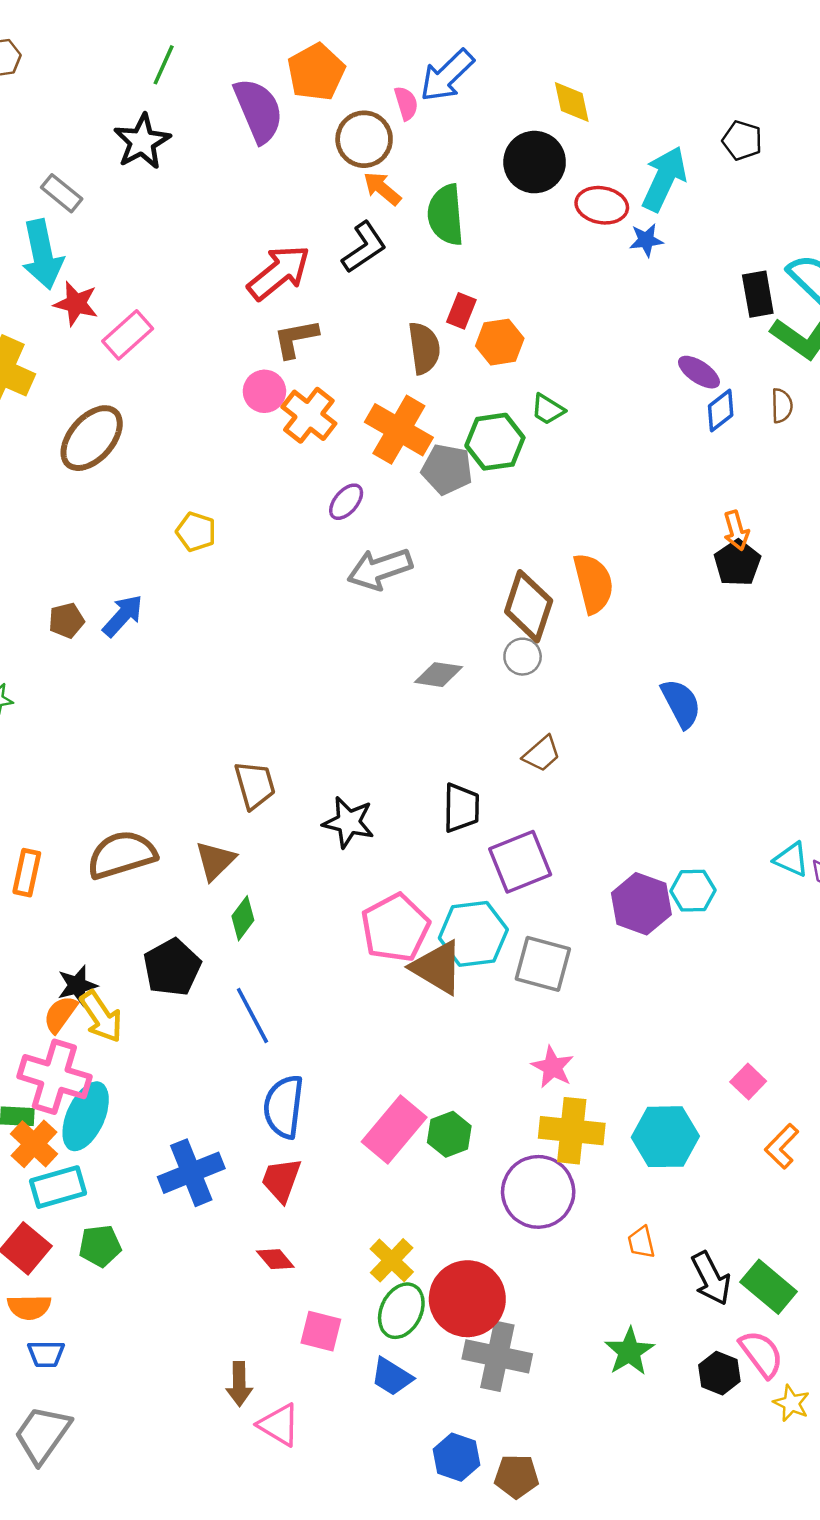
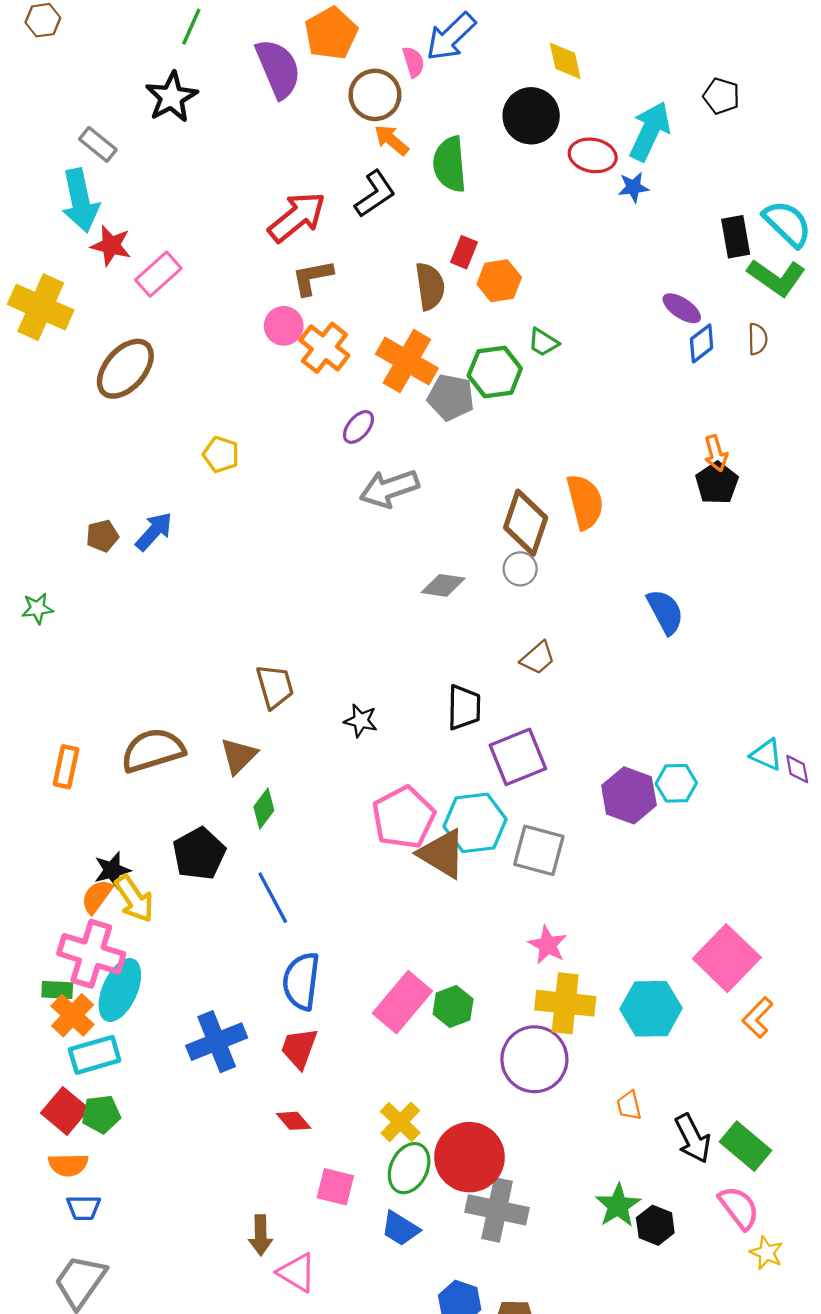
black star: (348, 822) -> (361, 721), size x0.7
pink square: (748, 1081) -> (727, 958), size x2.0
green pentagon: (100, 1246) -> (101, 1114), moved
black hexagon: (719, 1373) -> (655, 1225), moved

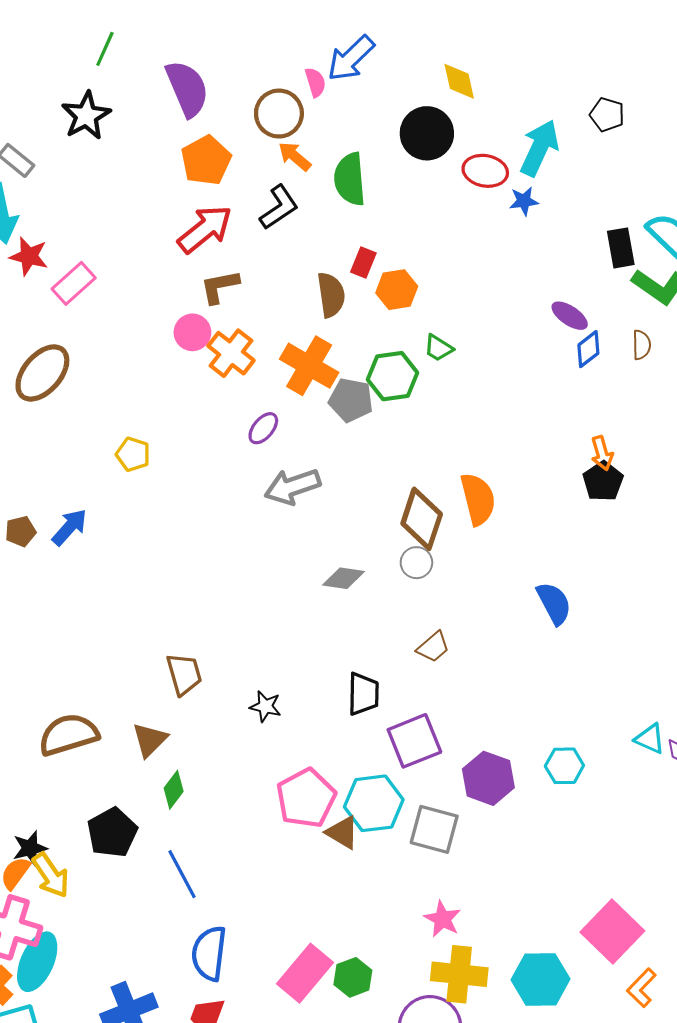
orange pentagon: (331, 33) -> (206, 160), moved
purple hexagon: (629, 795) -> (488, 778), moved
brown triangle: (442, 854) -> (342, 833), size x0.7

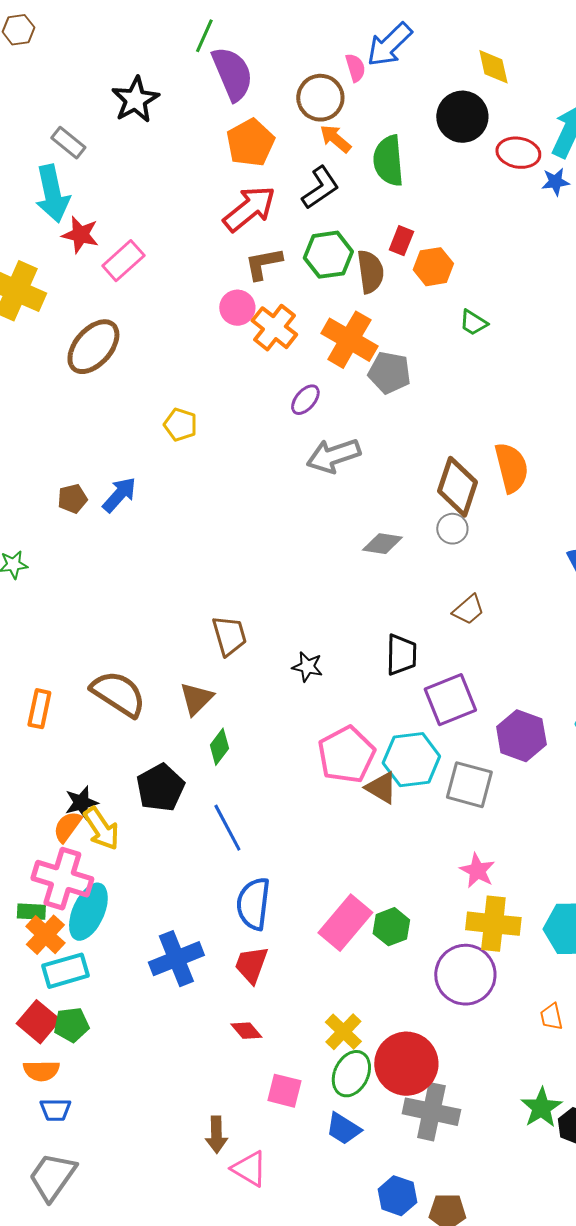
green line: (105, 49) -> (204, 36), moved
green hexagon: (393, 376) -> (328, 255), moved
brown semicircle: (68, 735) -> (118, 694), turned 50

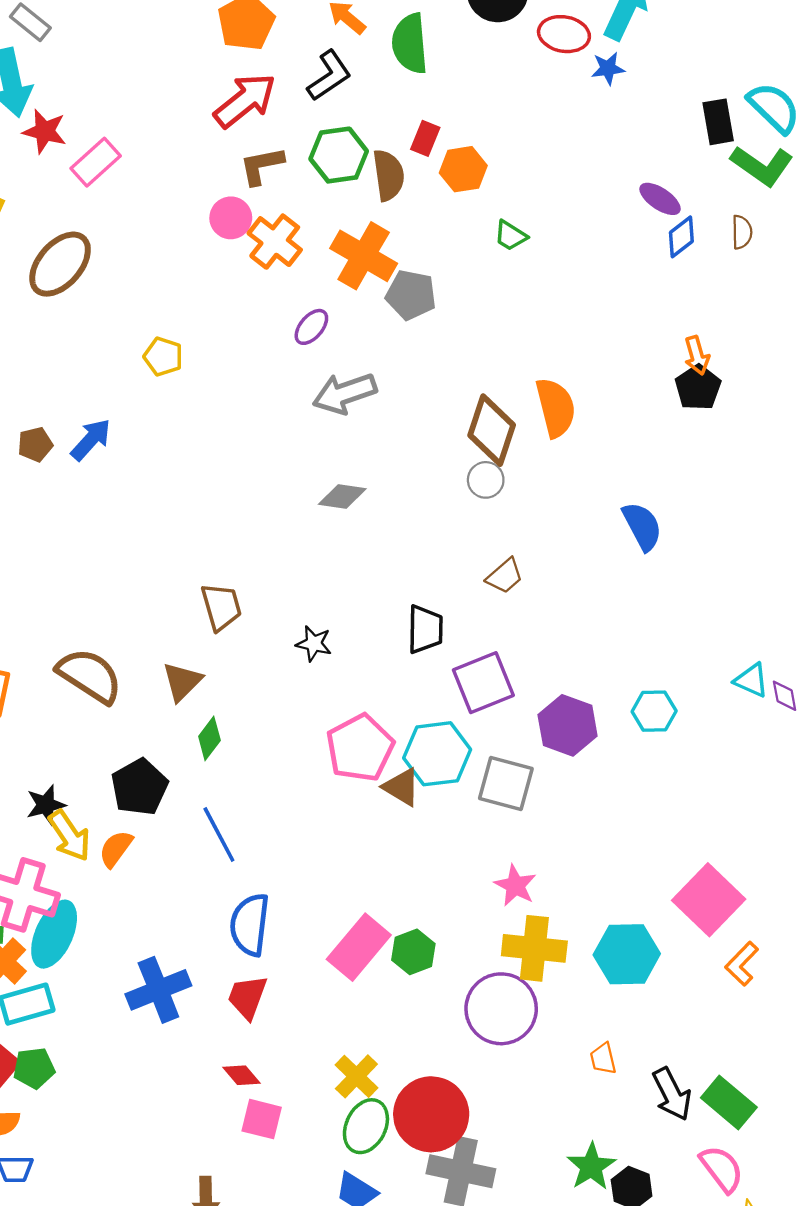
gray diamond: (382, 544) -> (342, 497), moved
orange semicircle: (67, 827) -> (116, 849), moved
pink square: (284, 1091) -> (262, 1119), moved

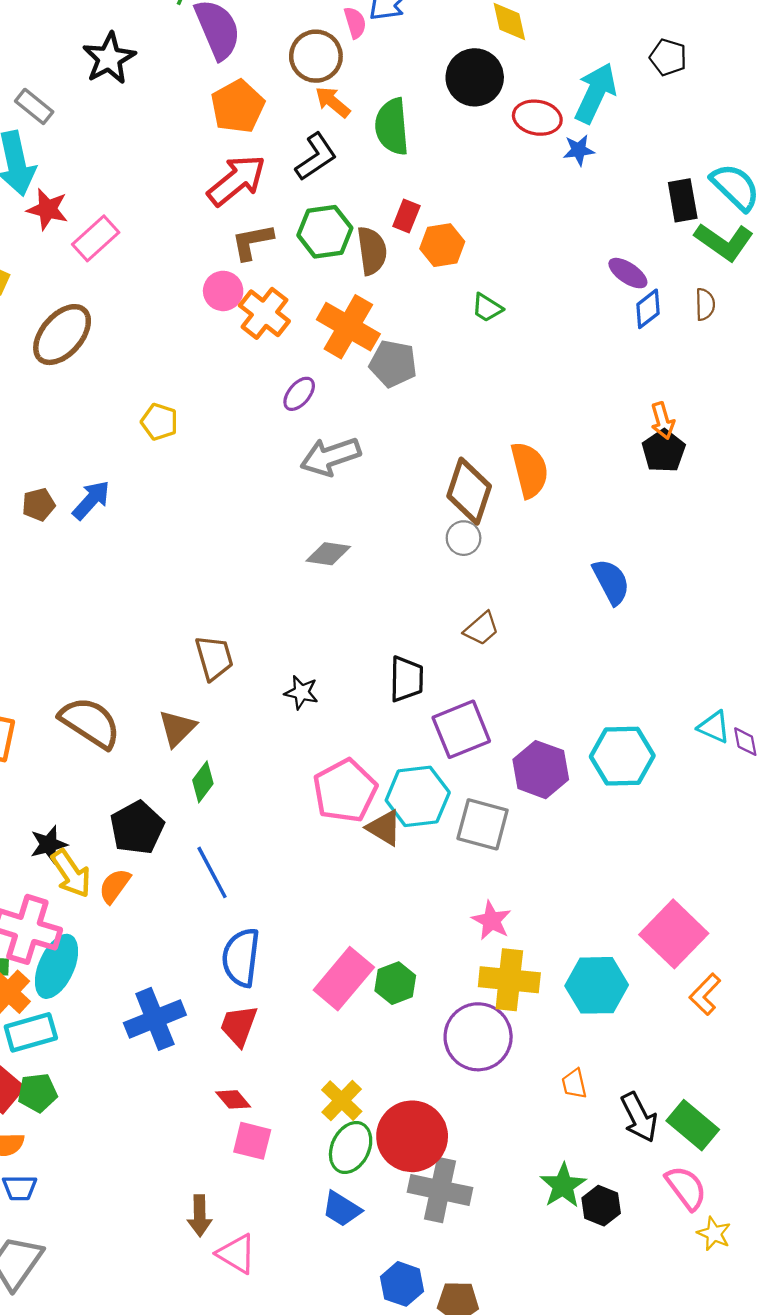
cyan hexagon: (654, 711) -> (622, 756), size x1.5

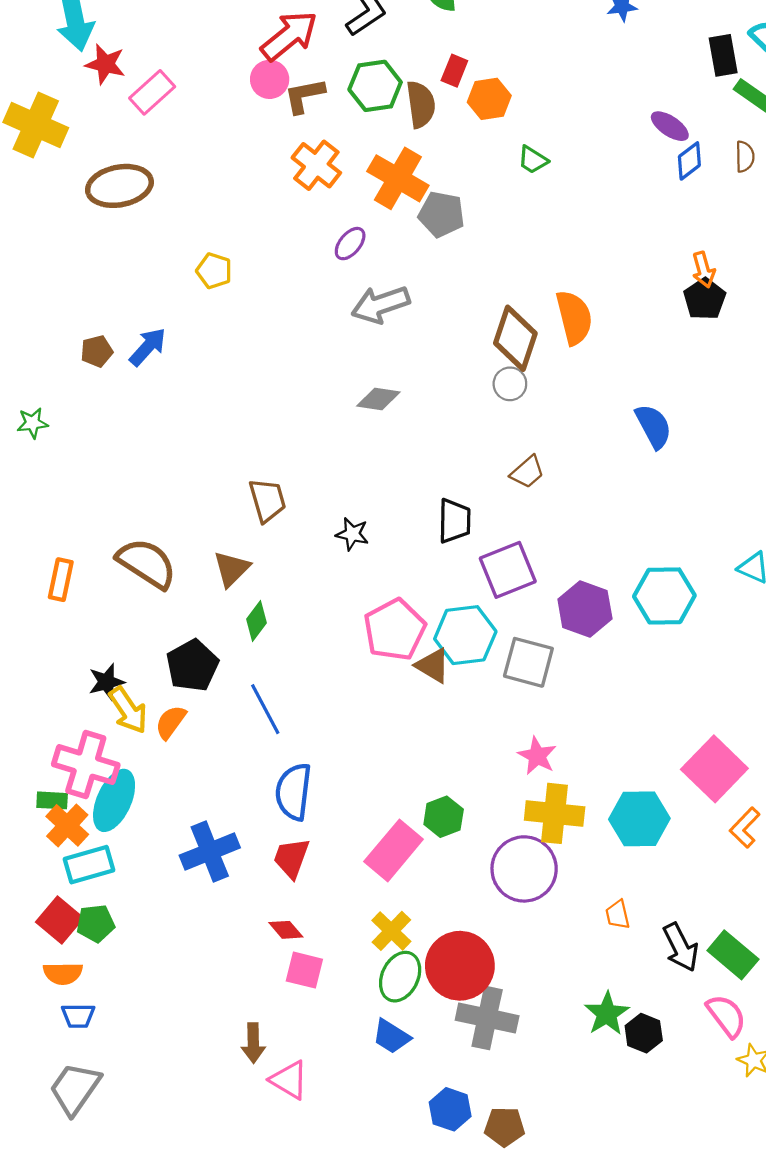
pink circle: (223, 291) -> (270, 79), moved
brown ellipse: (62, 335) -> (119, 186), turned 38
pink rectangle: (344, 979) -> (394, 850), moved

